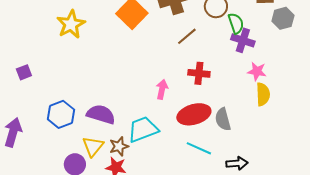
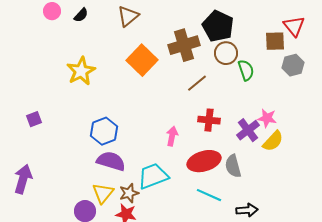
purple cross: (243, 40) -> (248, 130), moved, turned 35
yellow semicircle: (263, 94) -> (273, 141), turned 45
blue hexagon: (61, 114) -> (104, 131), moved

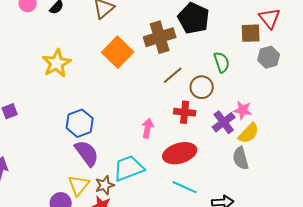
brown circle: (226, 53) -> (202, 87), moved
purple semicircle: (111, 161) -> (87, 153), turned 36
gray semicircle: (233, 166) -> (241, 158), moved

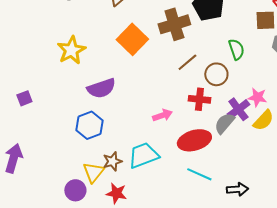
blue hexagon: (80, 123) -> (89, 125), moved
pink arrow: (148, 128) -> (162, 115), turned 60
purple semicircle: (87, 153) -> (101, 88), moved, turned 108
gray semicircle: (241, 158) -> (224, 123), moved, turned 55
brown star: (105, 185) -> (112, 161), moved

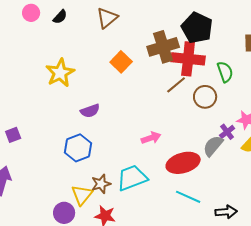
orange square: (132, 39) -> (121, 62), size x0.7
purple semicircle: (101, 88) -> (90, 111), size x0.7
purple square: (24, 98) -> (13, 135), moved
red cross: (199, 99) -> (188, 59), moved, size x1.5
purple cross: (238, 109) -> (227, 132), size x0.7

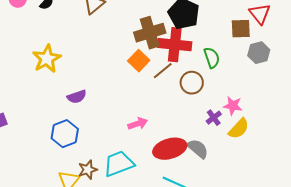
orange square: (121, 62) -> (139, 61), moved
gray semicircle: (213, 146) -> (198, 149), moved, turned 90

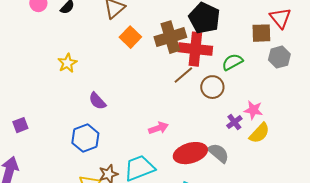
green semicircle: (212, 58) -> (232, 62), turned -100
yellow star: (47, 59) -> (67, 63), size x0.7
orange square: (139, 61) -> (130, 37), moved
purple semicircle: (77, 97) -> (97, 101), turned 66

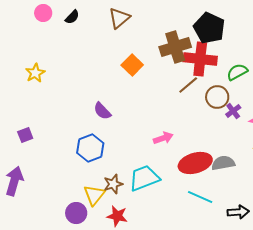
orange square: (130, 37) -> (132, 65), moved
yellow star: (67, 63) -> (35, 73), moved
purple cross: (234, 122) -> (233, 111), moved
gray semicircle: (218, 153) -> (223, 163), turned -50

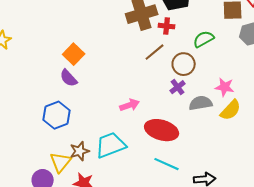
red cross: (200, 59) -> (167, 26), size x0.5
orange square: (132, 65) -> (74, 54), moved
purple cross: (233, 111) -> (178, 87), moved
red ellipse: (195, 163) -> (162, 130), turned 32
gray semicircle: (223, 163) -> (201, 103), moved

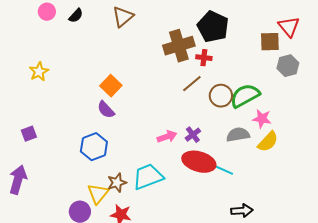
green semicircle: (204, 39) -> (245, 96), moved, size x1.4
purple cross: (178, 87) -> (193, 135), moved
cyan line: (167, 164) -> (221, 169), moved

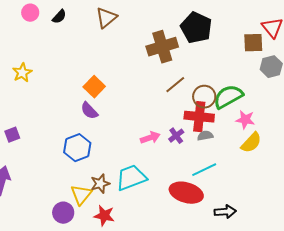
red cross: (204, 58) -> (199, 117), moved, size x1.8
gray semicircle: (238, 135) -> (205, 136), moved, size x0.7
red ellipse: (199, 162) -> (186, 193), moved
cyan line: (221, 169) -> (204, 170), turned -50

